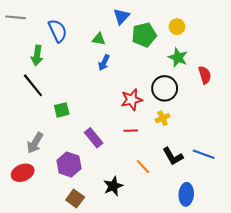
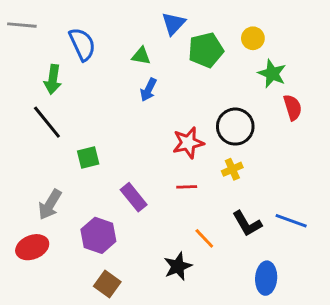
green star: (178, 57) -> (272, 74), moved
black star: (113, 186) -> (178, 266), moved

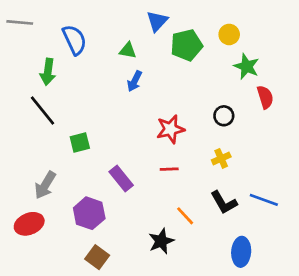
black circle: (235, 127) -> (224, 116), moved, size x0.6
yellow cross: (232, 169) -> (221, 158), moved

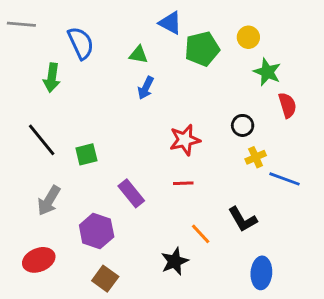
blue triangle: (157, 21) -> (170, 23), turned -45
black line: (42, 110) -> (42, 140), moved
yellow cross: (221, 158) -> (256, 157), moved
blue line: (264, 200) -> (285, 179), moved
red ellipse: (29, 224) -> (39, 260), moved

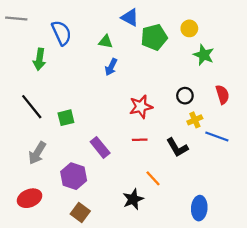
red semicircle: (287, 105) -> (222, 95), moved
black L-shape: (243, 219) -> (177, 147), moved

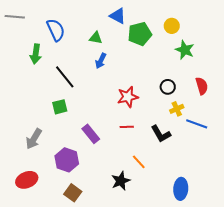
black line: (32, 107) -> (65, 77), moved

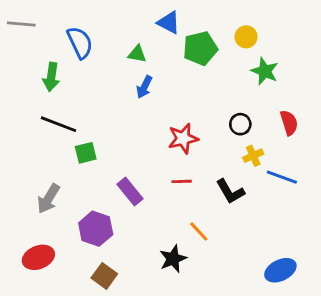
black line: (65, 77) -> (58, 124), moved, turned -30
blue ellipse: (181, 189) -> (280, 270), moved, turned 60

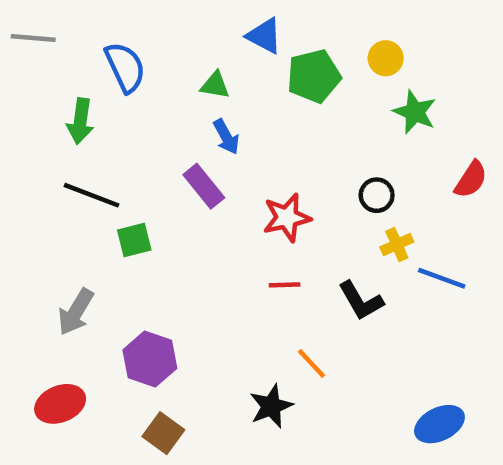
blue arrow: (144, 87) -> (226, 137), turned -55
red semicircle: (289, 123) -> (471, 179), moved, turned 50
purple rectangle: (130, 191) -> (204, 186), moved

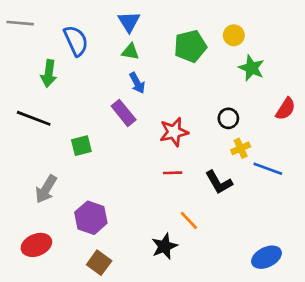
blue triangle: (264, 36) -> (129, 22), moved, turned 30
black line: (92, 195) -> (34, 118), moved

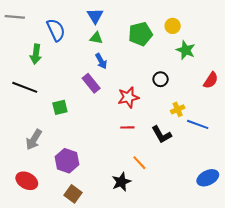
black circle: (228, 118) -> (161, 79), moved
red ellipse: (36, 245) -> (27, 181), turned 50
blue ellipse: (266, 257) -> (208, 178), moved

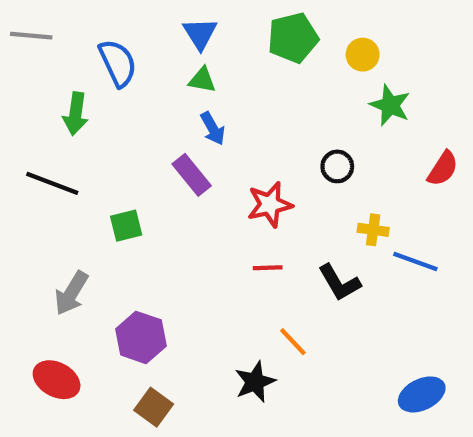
green pentagon: (140, 34) -> (293, 38), moved
yellow cross: (178, 109) -> (373, 230), turned 32
blue ellipse: (208, 178) -> (422, 394), moved

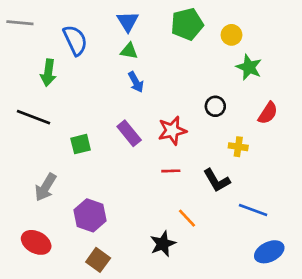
red semicircle: (443, 169) -> (268, 113), moved
purple rectangle: (192, 175) -> (129, 133), moved
blue line: (415, 261) -> (253, 210), moved

